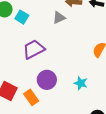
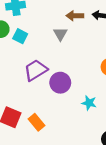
gray triangle: (59, 18) -> (60, 34), turned -32
purple circle: (47, 80) -> (60, 83), moved

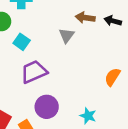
cyan square: (20, 36) -> (22, 42), moved
purple circle: (60, 83) -> (47, 107), moved

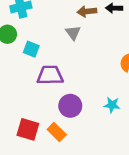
purple trapezoid: (34, 72) -> (50, 75), turned 36

